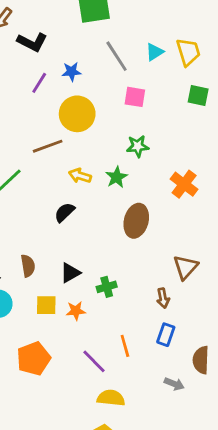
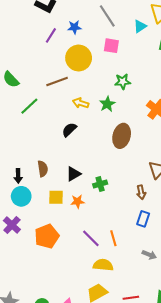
cyan triangle: (155, 52) -> (140, 26), moved
pink square: (135, 97) -> (111, 46), moved
orange line: (125, 346) -> (113, 238), moved

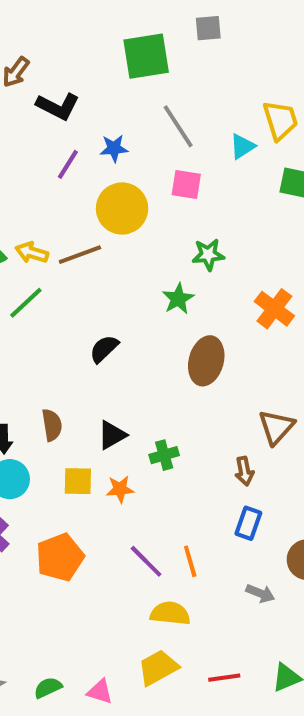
yellow arrow: (81, 103) -> (32, 253), moved

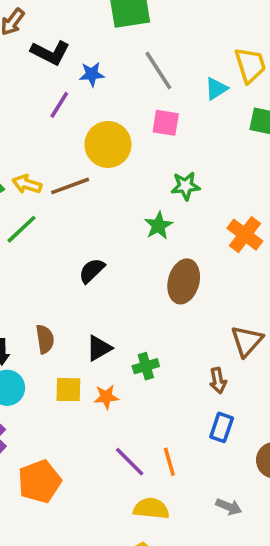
blue star: (114, 148) -> (92, 74), moved
orange pentagon: (60, 557) -> (40, 481), moved
gray arrow: (260, 593) -> (229, 507), moved

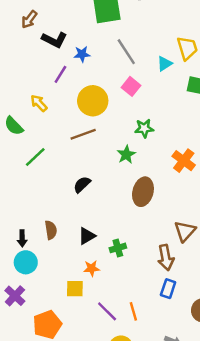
pink square: (166, 123) -> (131, 86), turned 30
yellow arrow: (27, 184) -> (39, 103), moved, turned 30
brown line: (70, 186) -> (83, 134), moved
brown arrow: (218, 381) -> (166, 258), size x1.5
yellow square: (68, 390) -> (75, 289), moved

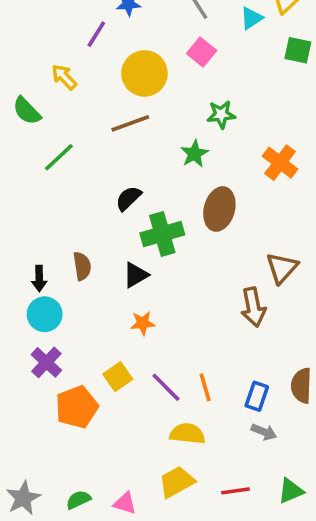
green cross: (118, 248) -> (162, 234), moved, size x1.6
yellow square: (75, 289) -> (118, 377), moved, turned -36
blue rectangle: (168, 289) -> (257, 396), moved
purple cross: (15, 296) -> (46, 362), moved

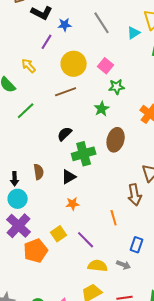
pink square: (202, 52) -> (106, 66), moved
purple cross: (46, 362) -> (19, 226), size x1.4
orange line: (205, 387) -> (114, 218), moved
gray arrow: (264, 432) -> (124, 265), moved

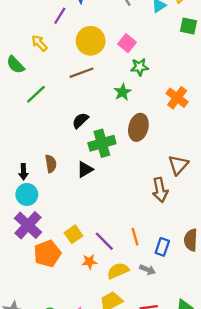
orange star: (73, 204) -> (89, 262), moved
orange line: (114, 218) -> (135, 237), moved
yellow semicircle: (98, 266) -> (118, 271), turned -30

